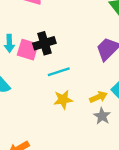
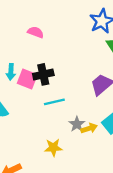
yellow star: (63, 100) -> (53, 148), moved
gray star: (102, 116) -> (77, 124), moved

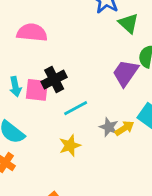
pink semicircle: (36, 32) -> (32, 33), size x1.5
yellow star: (53, 148) -> (70, 146), moved

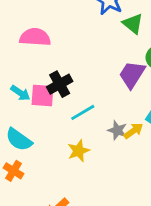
cyan arrow: (15, 87) -> (20, 93), turned -42

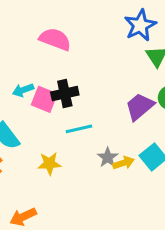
cyan arrow: (20, 93) -> (23, 90), turned 108
yellow star: (78, 151) -> (49, 164), moved

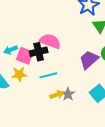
pink semicircle: (55, 39) -> (50, 41), moved
yellow arrow: (123, 163) -> (57, 95), moved
yellow star: (49, 164) -> (19, 74), moved

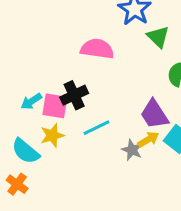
pink semicircle: (50, 41) -> (97, 49), moved
purple trapezoid: (89, 60) -> (154, 114), moved, turned -70
yellow arrow: (57, 95) -> (148, 139), moved

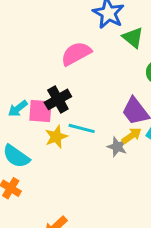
pink semicircle: (97, 49) -> (76, 54), turned -32
cyan line: (97, 128) -> (82, 128), turned 45
yellow star: (52, 135) -> (56, 137), moved

